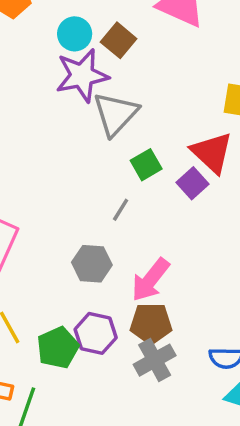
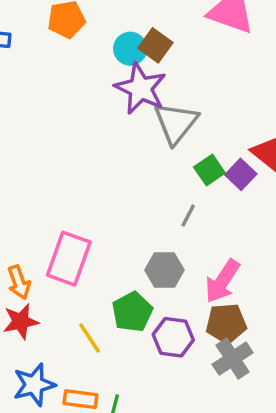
brown square: (119, 40) -> (155, 45), moved
purple star: (82, 75) -> (141, 88), turned -30
purple square: (193, 183) -> (241, 174), moved
green pentagon: (58, 348) -> (132, 312), moved

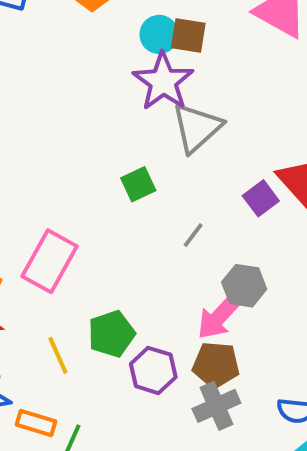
brown square: (155, 45) -> (188, 35), turned -36
green square: (209, 170) -> (138, 184), moved
gray hexagon: (164, 270) -> (244, 286), moved

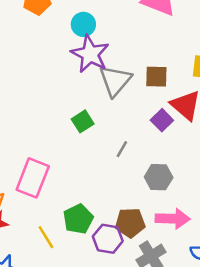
brown square: (188, 35) -> (156, 77), moved
pink arrow: (220, 316) -> (173, 219), moved, turned -124
brown pentagon: (216, 365) -> (130, 223), moved

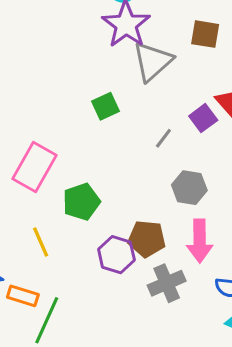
brown square: (156, 77) -> (205, 34), moved
gray line: (122, 149) -> (163, 138), moved
green pentagon: (78, 219) -> (81, 202), moved
pink arrow: (173, 219) -> (200, 241), turned 80

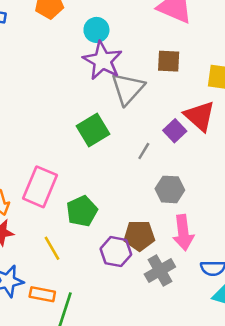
green square: (106, 106) -> (93, 130), size x1.4

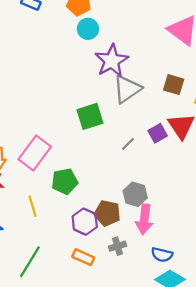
cyan circle: (96, 30) -> (88, 29), moved
brown square: (169, 61) -> (174, 85), moved
gray hexagon: (170, 189) -> (135, 194), moved
gray cross: (160, 270) -> (118, 246), size x0.7
orange rectangle: (42, 294) -> (83, 257), moved

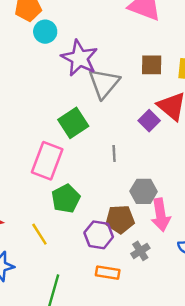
gray line: (128, 144) -> (114, 153), moved, turned -32
pink rectangle: (35, 153) -> (47, 161), moved

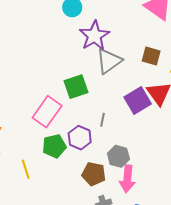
purple square: (149, 121) -> (138, 101), size x1.5
purple hexagon: (99, 235) -> (80, 138), moved

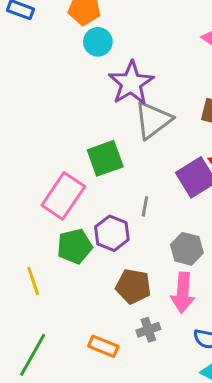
gray hexagon: (118, 156) -> (187, 249), moved

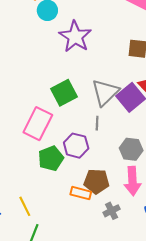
gray triangle: (153, 120) -> (105, 92), moved
yellow line: (33, 281) -> (25, 206), moved
orange rectangle: (103, 346) -> (81, 193), moved

